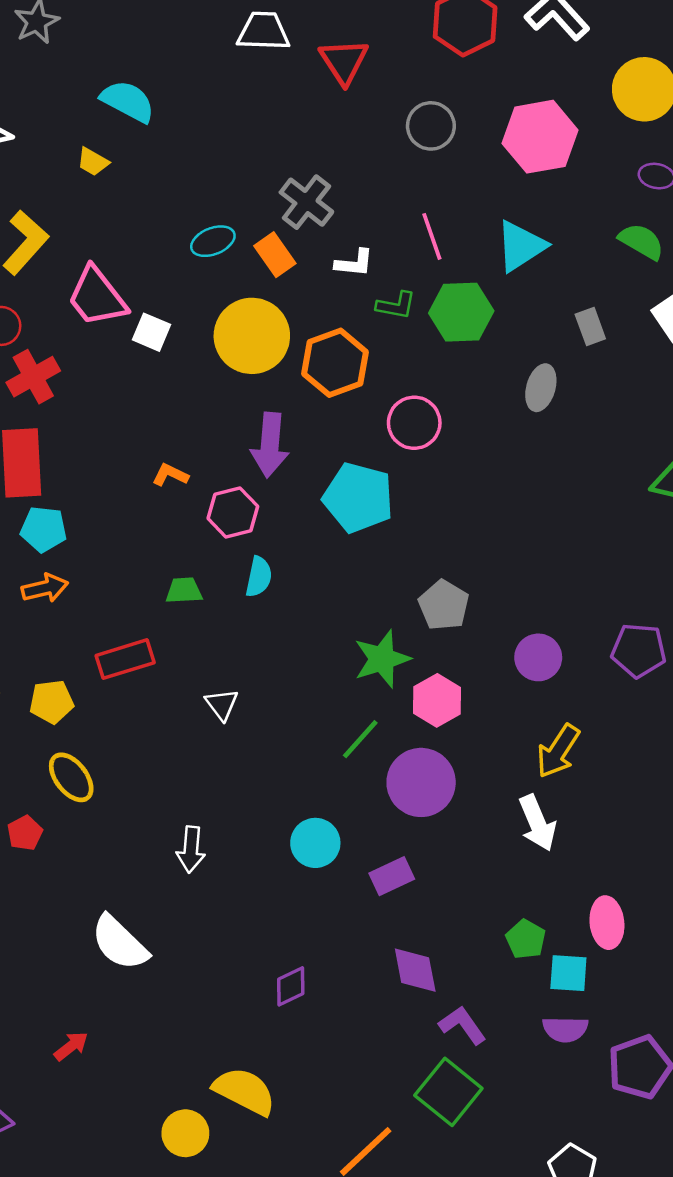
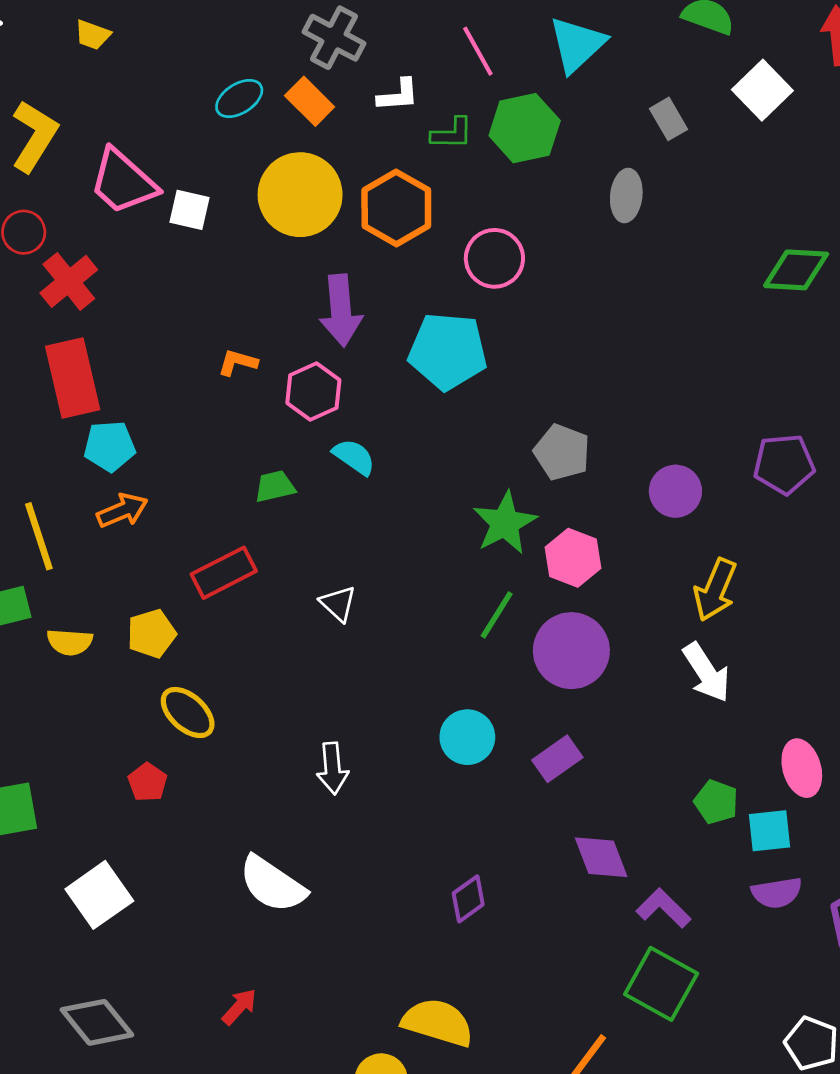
cyan semicircle: (259, 577) -> (354, 457), turned -57

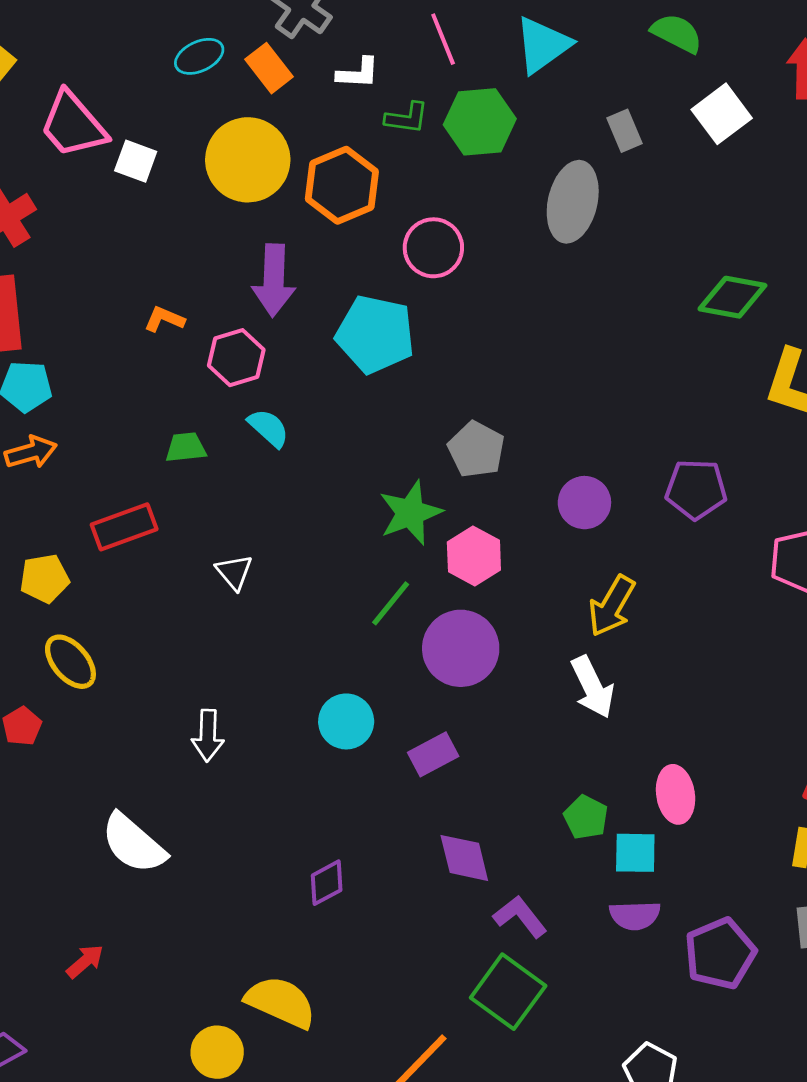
gray ellipse: (626, 196) -> (573, 202), size x1.5

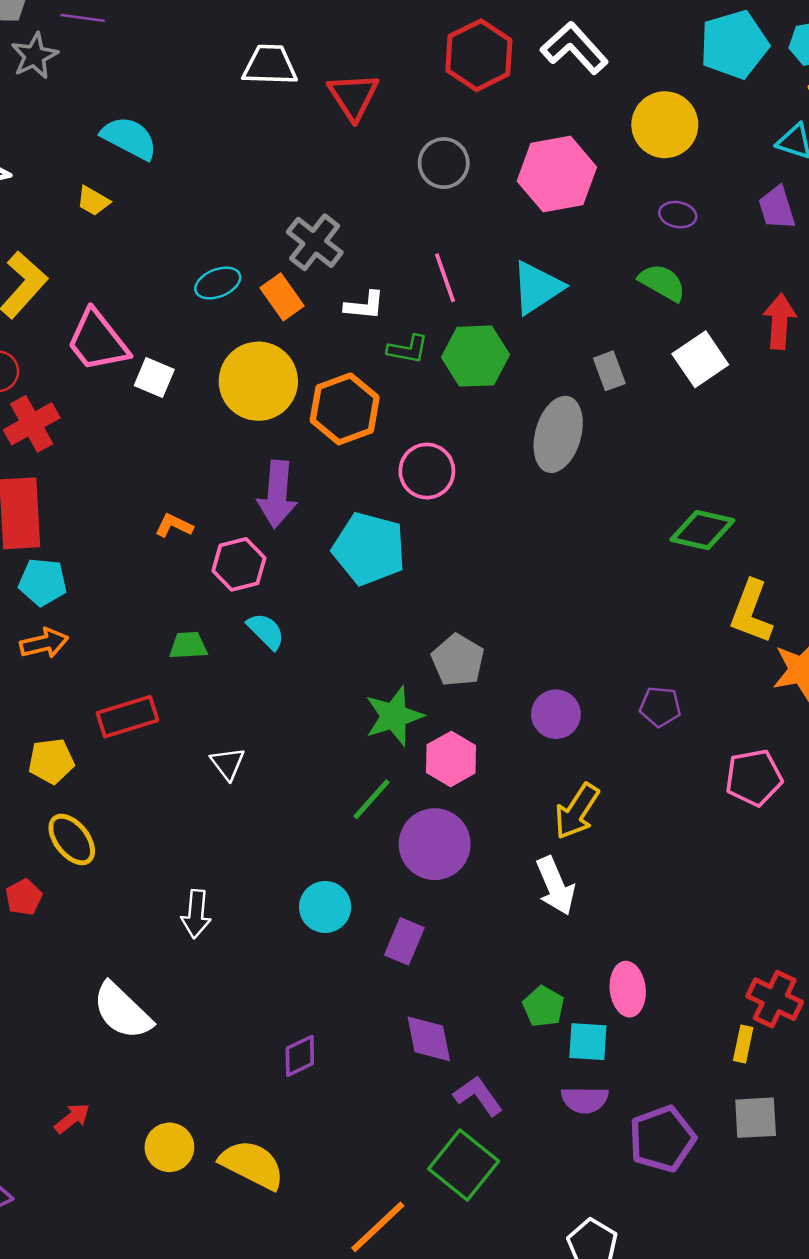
purple pentagon: (696, 489) -> (660, 707), size x0.7
purple rectangle: (433, 754) -> (404, 941), turned -42
yellow circle: (217, 1052) -> (169, 1147), moved

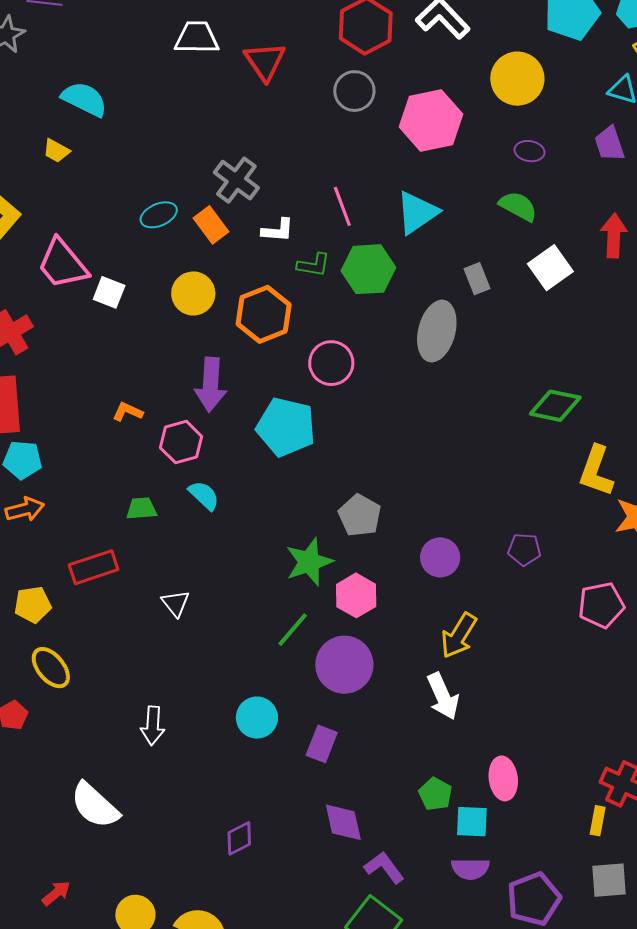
gray circle: (444, 163) -> (354, 91), moved
yellow circle: (258, 381) -> (193, 294), size x0.7

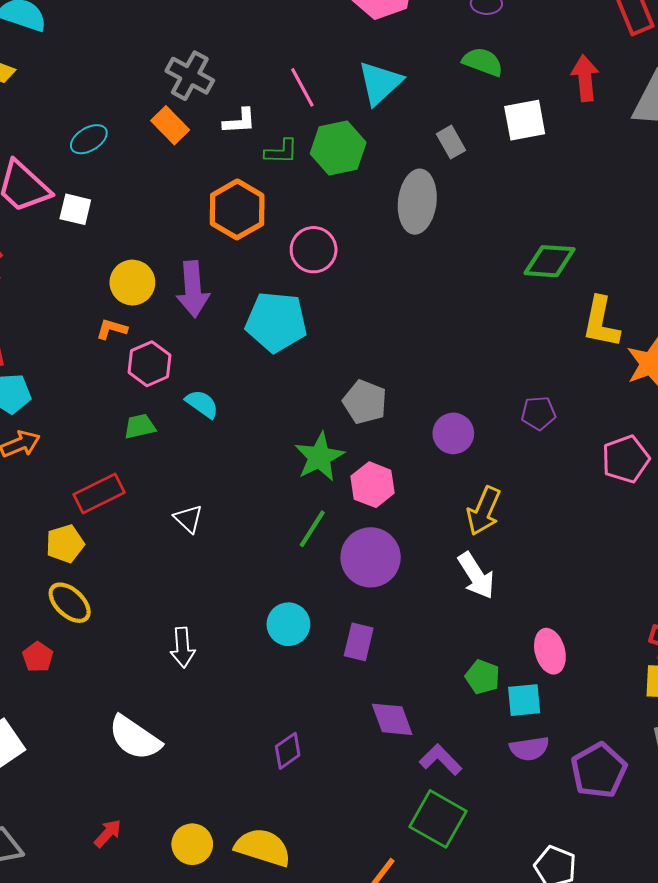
cyan ellipse: (159, 215) -> (89, 139), moved
white square: (550, 268) -> (525, 120), turned 33
yellow circle: (193, 294) -> (132, 283), moved
pink hexagon: (181, 442) -> (149, 364), moved
yellow pentagon: (33, 605) -> (65, 544), moved

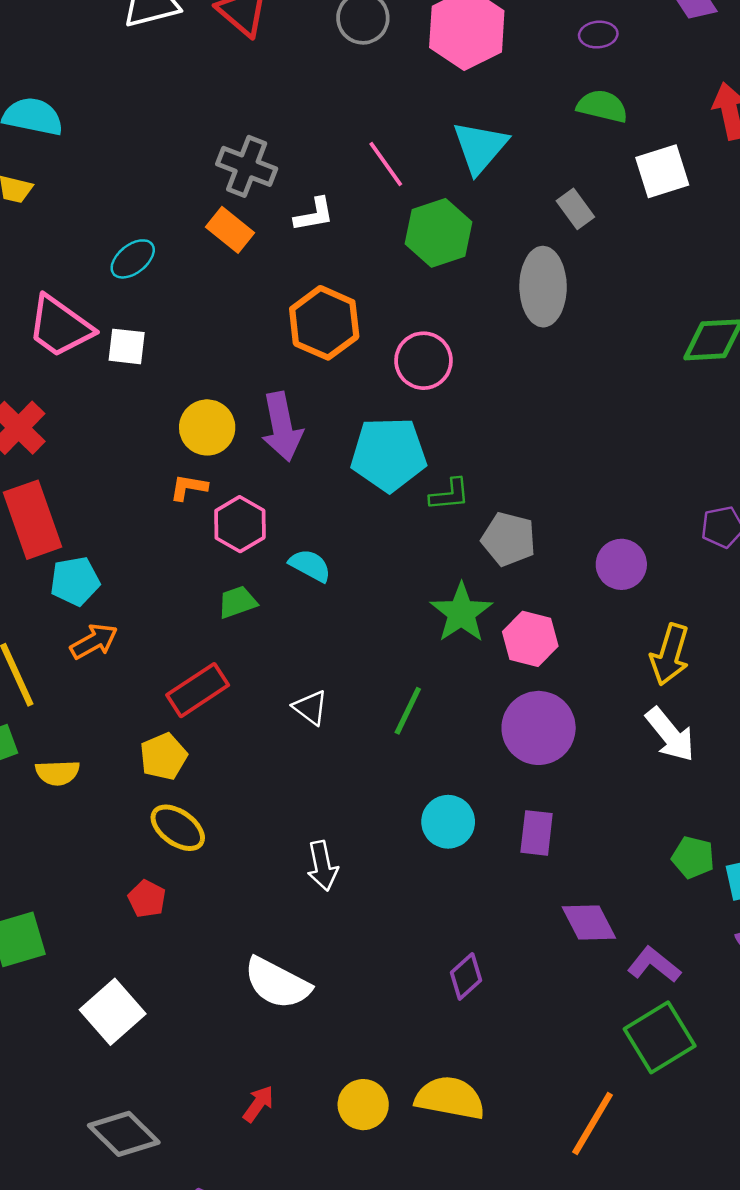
green L-shape: (281, 152) -> (450, 495), moved
green line: (312, 529) -> (408, 711), moved
green square: (438, 819) -> (660, 1037), turned 36

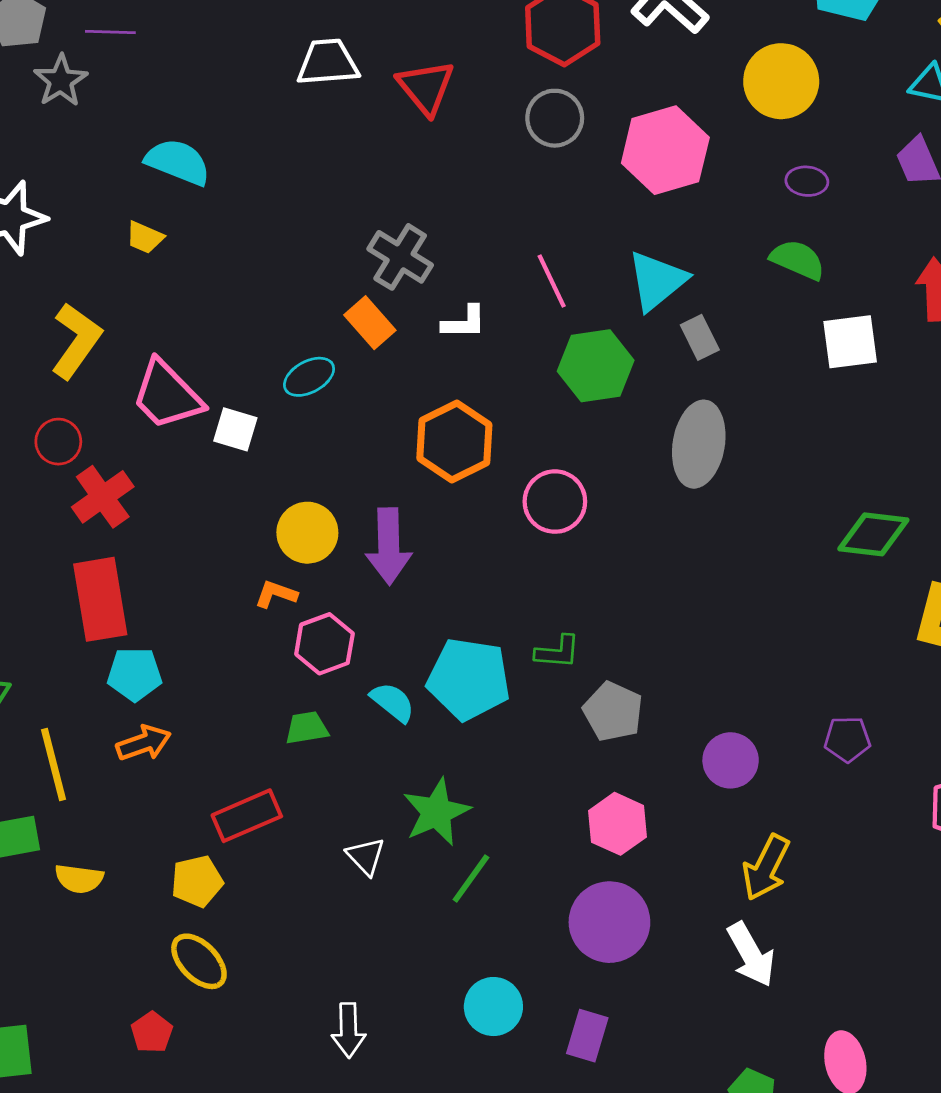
gray rectangle: (575, 209) -> (700, 337), moved
cyan ellipse: (133, 259) -> (309, 377), moved
cyan pentagon: (389, 454) -> (469, 679), moved
green star: (461, 613) -> (436, 812), moved

